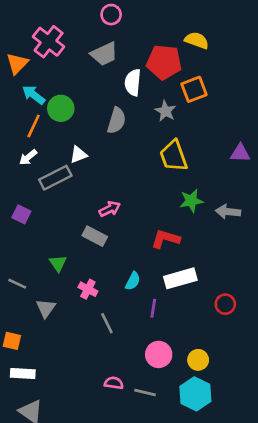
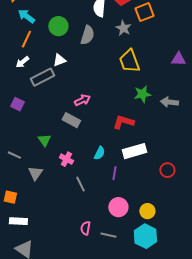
green circle: (61, 108) -> (58, 26), moved
pink semicircle: (114, 383) -> (85, 228), turned -88

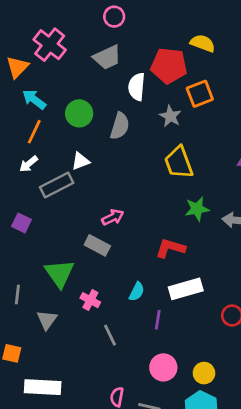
green triangle: (44, 140) -> (59, 273), size x1.6
gray line: (14, 155) -> (17, 294), turned 72
white rectangle: (18, 221) -> (43, 387), moved, size x1.4

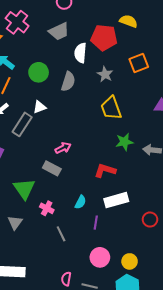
orange square: (200, 94) -> (139, 63), moved
gray rectangle: (57, 185) -> (22, 124), turned -30

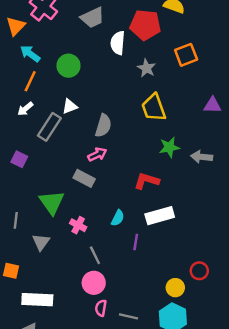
gray semicircle: (68, 81) -> (103, 126), moved
red circle: (150, 220) -> (199, 271), moved
pink circle: (100, 257) -> (94, 283), moved

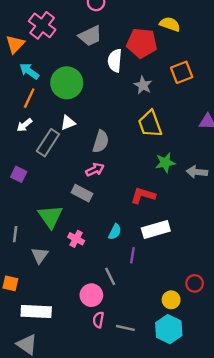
green circle: (69, 66) -> (67, 83), size x1.4
gray line: (95, 255) -> (110, 276), moved

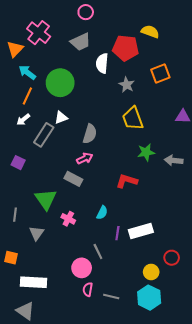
white rectangle: (156, 229) -> (141, 231), moved

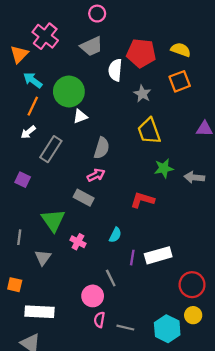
yellow semicircle: (150, 32) -> (181, 50), moved
white triangle: (61, 117) -> (80, 116), moved
red circle: (172, 258) -> (192, 285), size x1.5
yellow circle: (151, 272) -> (193, 315), moved

